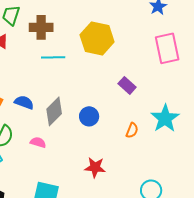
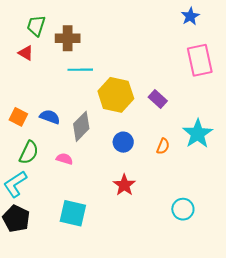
yellow hexagon: (97, 38) -> (116, 95), moved
blue circle: (89, 116) -> (123, 142), moved
red star: (95, 167) -> (124, 185), turned 30

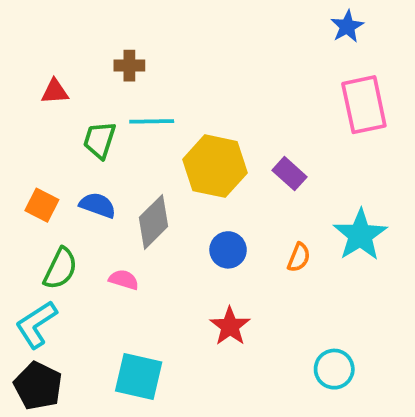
green trapezoid: (36, 26) -> (100, 140), moved
brown cross: (68, 38) -> (129, 66), size x0.7
red triangle: (26, 53) -> (55, 92), turned -35

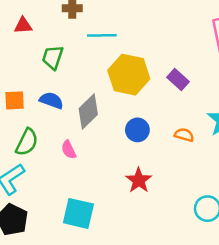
cyan line: (152, 121) -> (102, 35), moved
orange square: (42, 205) -> (15, 100), turned -30
orange semicircle: (299, 257) -> (184, 135), turned -96
pink semicircle: (124, 280) -> (69, 150), turned -132

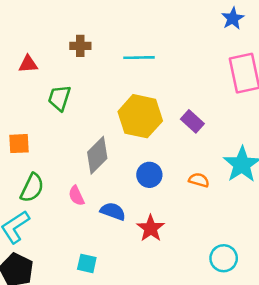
cyan line: (102, 35) -> (139, 58), moved
blue semicircle: (51, 100) -> (113, 211), moved
cyan square: (78, 213) -> (87, 263), size x0.6

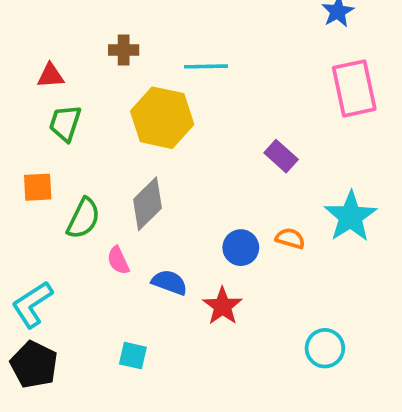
green trapezoid: (59, 98) -> (65, 123), moved
yellow hexagon: (140, 116) -> (162, 118), moved
blue circle: (149, 175) -> (241, 248), moved
green semicircle: (32, 188) -> (83, 218), moved

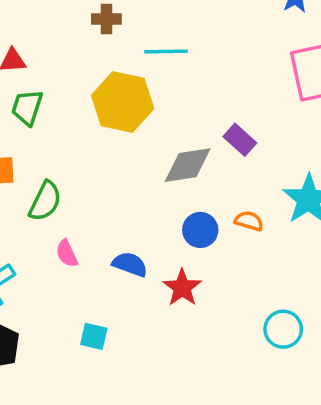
brown cross: (124, 50) -> (106, 19), moved
gray diamond: (147, 204) -> (188, 165), moved, turned 36
pink semicircle: (118, 260) -> (67, 253), moved

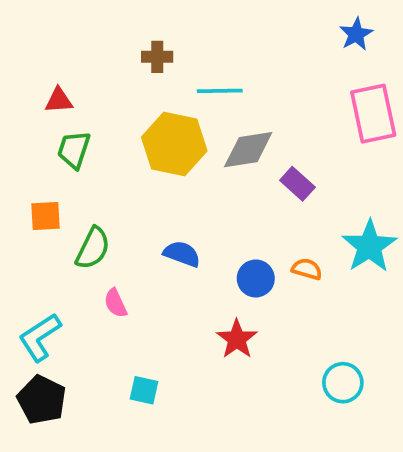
gray diamond: (188, 165) -> (248, 150), moved
blue semicircle: (130, 264) -> (182, 254), moved

